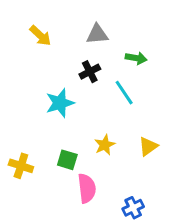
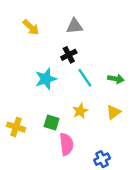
green arrow: (136, 58) -> (116, 79), moved
cyan line: (124, 93) -> (85, 78), moved

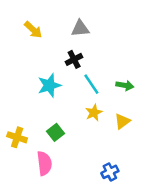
yellow star: (80, 111) -> (94, 113), moved
green square: (52, 122) -> (55, 132), turned 35
pink semicircle: (66, 144) -> (44, 163), moved

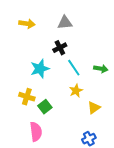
yellow arrow: (33, 30) -> (27, 24), turned -35
yellow triangle: (122, 121) -> (94, 108), moved
yellow cross: (17, 137) -> (27, 97), moved

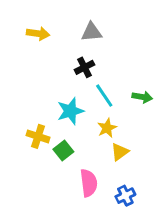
cyan star: (40, 69) -> (70, 111), moved
yellow triangle: (94, 108) -> (120, 152), moved
pink semicircle: (36, 132) -> (89, 183), moved

